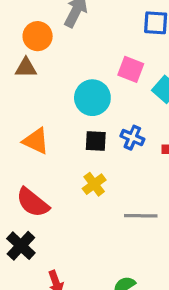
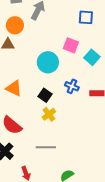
black square: (96, 141) -> (45, 95), moved, turned 32
gray line: (141, 216) -> (46, 147), moved

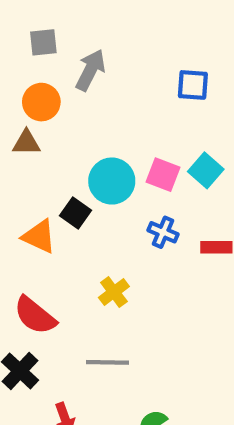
pink square: (71, 45) -> (163, 175), moved
black square: (45, 95) -> (75, 213), moved

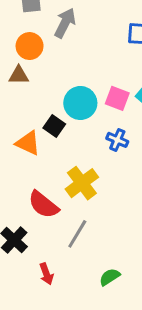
yellow cross: (114, 292) -> (82, 183), size x1.5
red semicircle: (35, 315) -> (43, 205), moved
gray line: (108, 362) -> (77, 234), turned -60

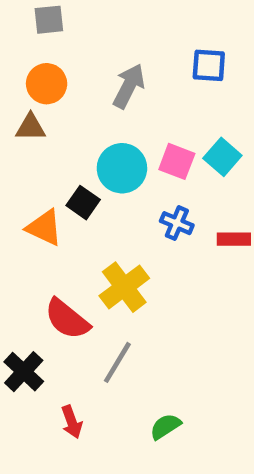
gray arrow: (65, 23) -> (129, 86), moved

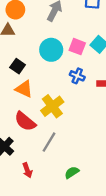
black square: (83, 203) -> (18, 66), moved
orange triangle: (44, 228) -> (24, 89), moved

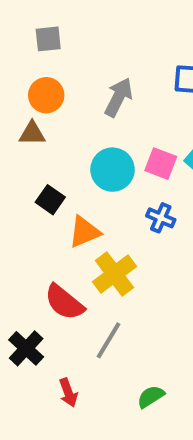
orange triangle: (24, 89) -> (84, 232), moved, turned -48

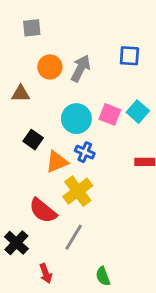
orange circle: (46, 95) -> (50, 67), moved
blue cross: (161, 218) -> (85, 152), moved
green semicircle: (151, 397) -> (103, 276), turned -78

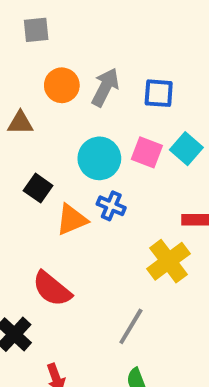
blue square: (129, 56) -> (159, 93), moved
yellow cross: (78, 191) -> (169, 261), moved
gray line: (74, 237) -> (131, 326), moved

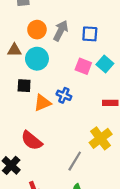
cyan circle: (99, 158) -> (37, 59), moved
black square: (38, 188) -> (24, 86), turned -32
yellow cross: (169, 261) -> (101, 138), moved

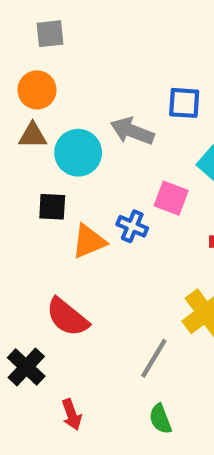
orange circle: (37, 30) -> (37, 90), moved
gray arrow: (61, 31) -> (132, 131), moved, turned -96
pink square: (83, 66) -> (171, 198), moved

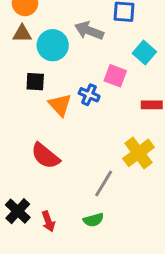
orange triangle: (89, 241) -> (60, 105), turned -50
black cross: (26, 367) -> (18, 211), moved
green semicircle: (160, 419) -> (93, 220), moved, turned -84

